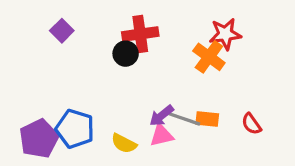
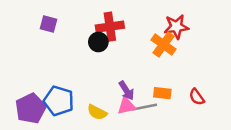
purple square: (62, 31) -> (49, 24), turned -30
purple arrow: (162, 116) -> (126, 91), turned -84
gray line: (184, 119) -> (144, 107), moved, turned -30

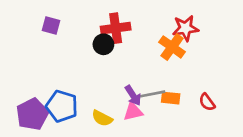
gray line: (144, 107) -> (152, 94), moved

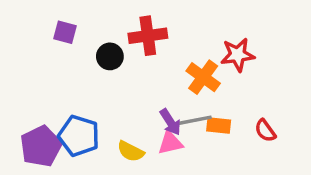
red star: (185, 28) -> (238, 55), moved
black circle: (103, 44) -> (110, 56), moved
orange cross: (172, 47) -> (203, 77), moved

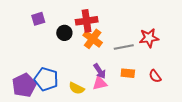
purple square: (65, 32) -> (38, 19), turned -32
red star: (238, 55) -> (149, 38), moved
orange cross: (203, 77) -> (93, 39), moved
gray line: (194, 120) -> (124, 47), moved

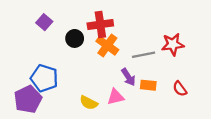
purple square: (38, 19) -> (44, 22), turned -32
purple arrow: (100, 71) -> (128, 77), moved
blue pentagon: (46, 79) -> (44, 78), moved

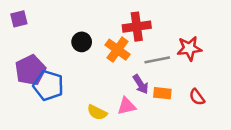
purple square: (44, 22) -> (19, 19), moved, turned 35
red cross: (100, 24) -> (137, 27), moved
purple pentagon: (28, 99) -> (30, 70), moved

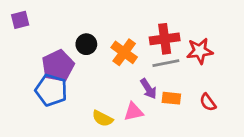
red cross: (137, 27) -> (165, 39), moved
purple pentagon: (30, 70) -> (58, 66), moved

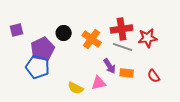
purple square: (20, 20) -> (17, 30), moved
gray line: (166, 63) -> (123, 47), turned 30

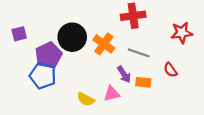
red cross: (122, 29) -> (133, 16), moved
black circle: (64, 33) -> (72, 37), size x1.6
red star: (148, 38) -> (182, 33), moved
red semicircle: (154, 76) -> (170, 70), moved

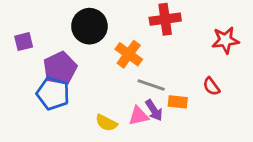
black circle: (72, 37) -> (89, 26), moved
gray line: (139, 53) -> (151, 85), moved
purple arrow: (124, 74) -> (154, 110), moved

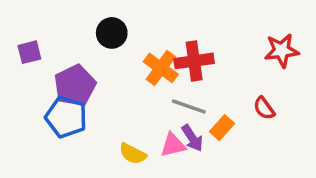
red cross: (165, 19) -> (194, 61), moved
black circle: (89, 26) -> (112, 33), size x0.7
orange rectangle: (178, 102) -> (222, 128), turned -54

